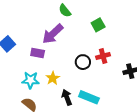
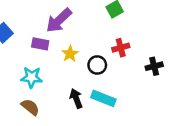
black circle: (83, 62) -> (97, 65), moved
yellow star: (53, 78) -> (70, 54), moved

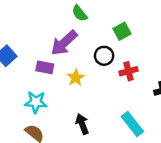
black circle: (97, 65) -> (104, 56), moved
cyan rectangle: (103, 98) -> (132, 124), moved, turned 30

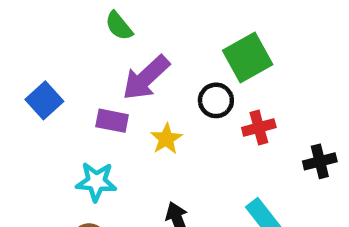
green semicircle: (80, 13) -> (119, 26), moved
green square: (122, 31) -> (248, 57), size x1.5

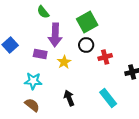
green square: (248, 57) -> (87, 22), moved
purple arrow: (146, 78) -> (55, 35), turned -45

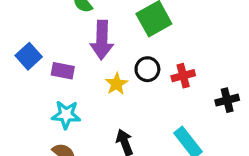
black circle: (86, 45) -> (147, 69), moved
purple rectangle: (40, 54) -> (63, 71), moved

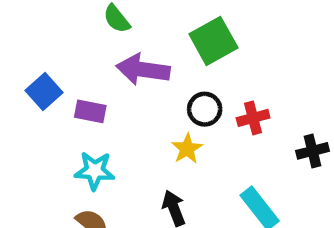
purple arrow: (102, 40) -> (143, 70), turned 96
yellow star: (116, 84) -> (187, 149), moved

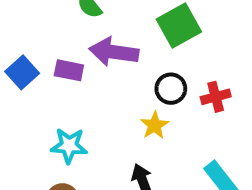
purple rectangle: (90, 111) -> (69, 70), moved

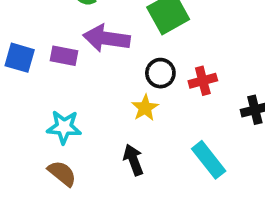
blue square: (22, 72) -> (20, 58), turned -32

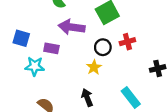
purple rectangle: (64, 56) -> (51, 48), moved
red cross: (203, 81) -> (127, 42), moved
cyan star: (64, 127) -> (35, 66), moved

